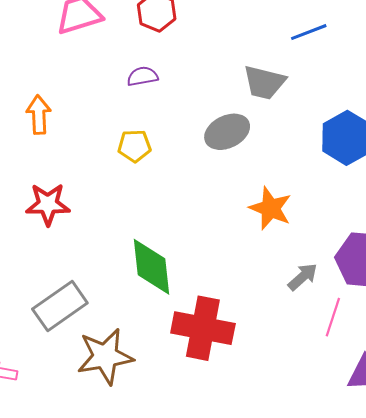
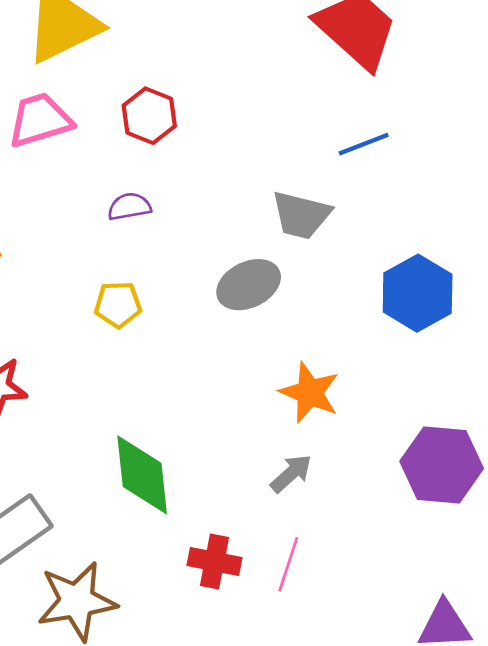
gray arrow: (303, 277) -> (291, 473), moved
pink line: (333, 317) -> (288, 564), moved
red cross: (203, 328) -> (215, 561), size x0.6

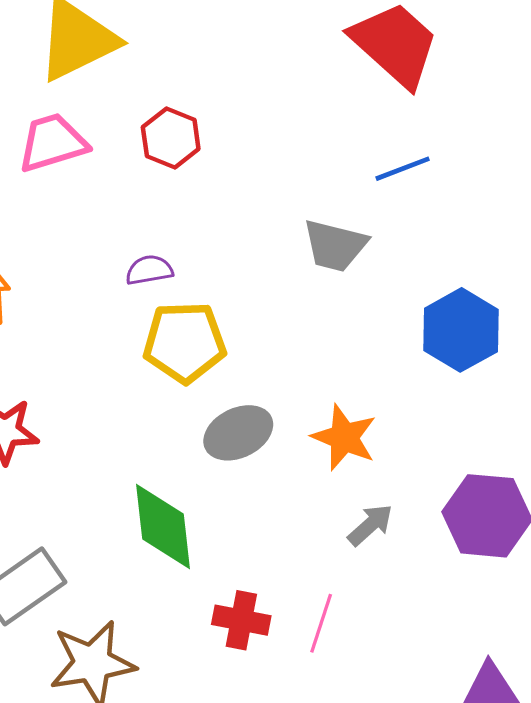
purple semicircle: (129, 207) -> (149, 270), moved
gray ellipse: (249, 285) -> (238, 433), moved
yellow pentagon: (118, 305) -> (185, 342), moved, size x1.6
gray arrow: (291, 473) -> (370, 525), moved

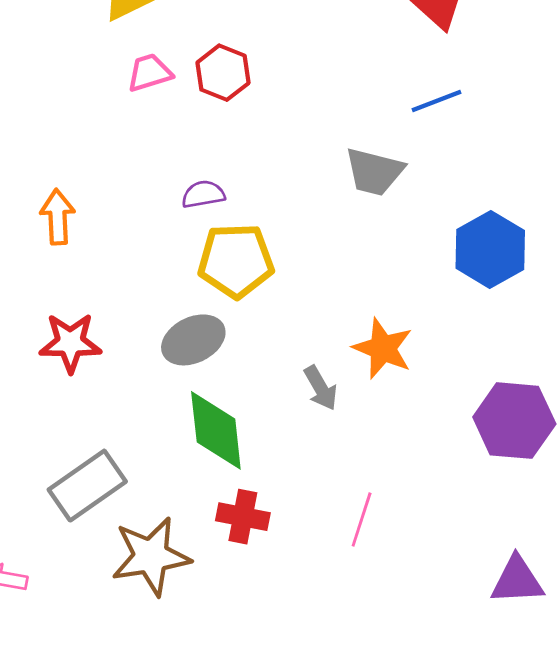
pink trapezoid: (52, 143) -> (149, 73), moved, size x0.7
gray ellipse: (238, 433) -> (193, 340), moved
gray arrow: (370, 525) -> (321, 388), moved, turned 102
red cross: (241, 620) -> (243, 517), moved

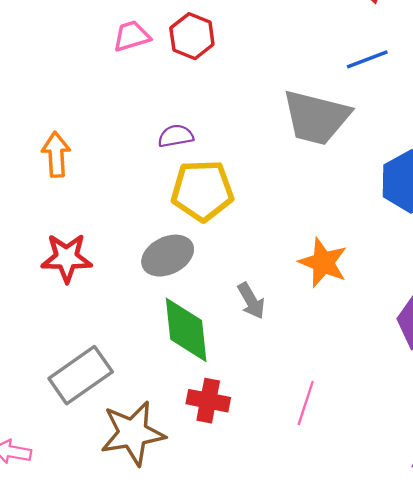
gray trapezoid: (374, 172) -> (316, 117), size x1.4
gray arrow: (321, 388) -> (251, 301), moved

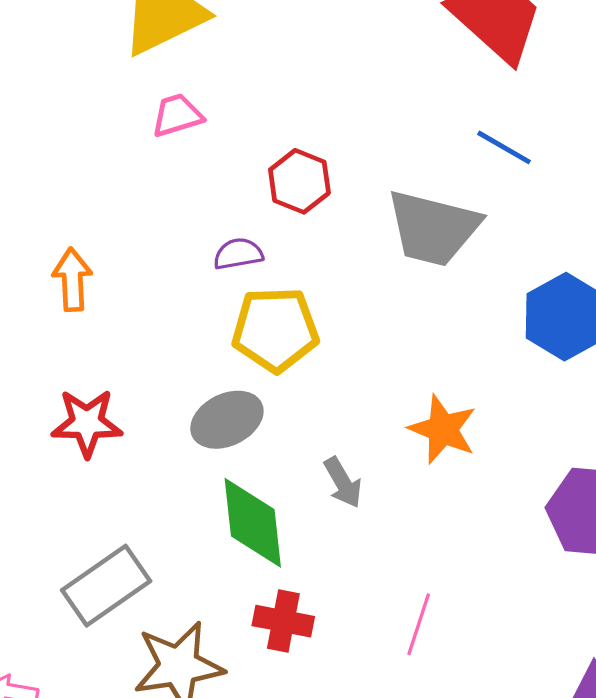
red hexagon: (192, 36) -> (299, 181), moved
blue line: (367, 59) -> (504, 147), turned 51

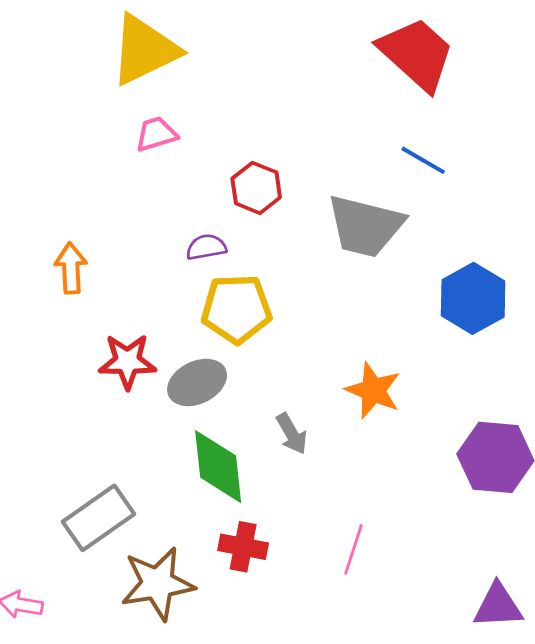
red star: (87, 423) -> (127, 361), moved

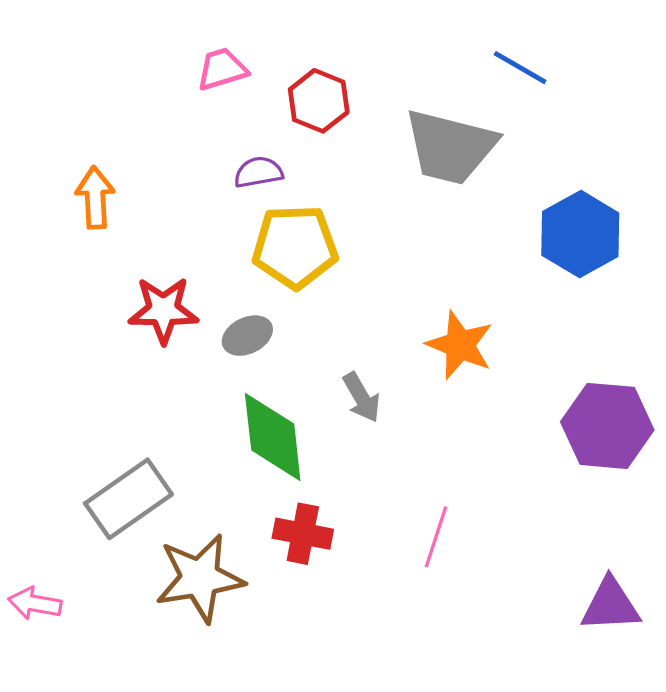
pink trapezoid: (156, 134) -> (222, 69), moved
gray ellipse: (197, 382) -> (247, 336), size x0.7

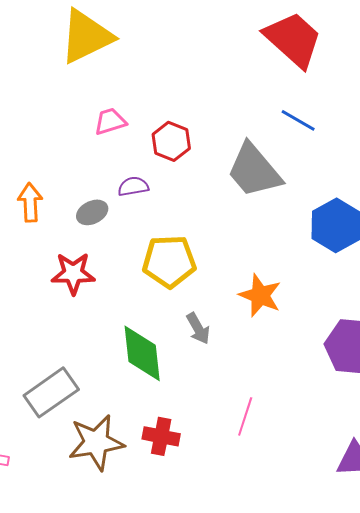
gray trapezoid: (450, 147) -> (254, 170), turned 36
yellow pentagon: (295, 247) -> (169, 261), moved
gray ellipse: (247, 336) -> (92, 212), moved
red cross: (303, 534) -> (161, 436), moved

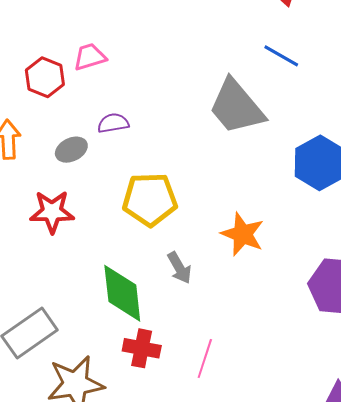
red hexagon: (171, 141) -> (45, 77), moved
pink line: (245, 416) -> (205, 358), moved
red cross: (161, 436) -> (142, 348), moved

